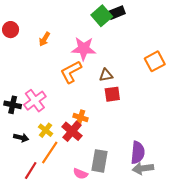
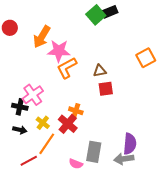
orange arrow: (44, 39) -> (42, 37), size x1.6
pink star: (84, 49) -> (59, 51), moved
black cross: (13, 105) -> (20, 107), moved
gray arrow: (143, 168) -> (124, 159), moved
red line: (31, 171) -> (29, 161), turned 30

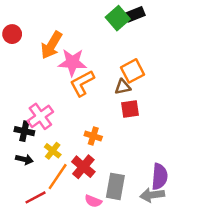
orange square: (146, 58) -> (133, 71), moved
red cross: (68, 124) -> (83, 167), moved

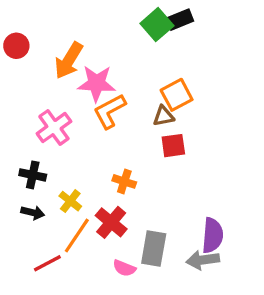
pink cross: (40, 116) -> (54, 128), moved

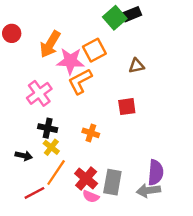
orange square: (177, 95) -> (94, 50), moved
brown triangle: (164, 116) -> (136, 66), moved
black cross: (33, 175) -> (48, 128), moved
red cross: (111, 222) -> (86, 178), moved

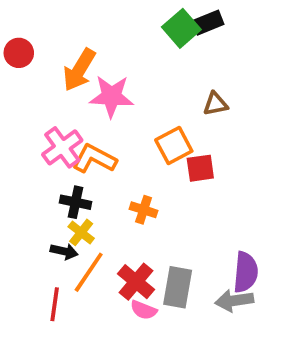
orange square: (94, 50) -> (174, 146), moved
orange L-shape: (80, 81) -> (94, 159), moved, turned 56
black arrow: (24, 156) -> (64, 251), moved
red line: (34, 193) -> (55, 304), turned -54

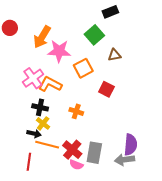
green square: (181, 28) -> (94, 35), moved
orange square: (174, 146) -> (83, 68), moved
red square: (200, 168) -> (106, 89), turned 35
orange line: (89, 272) -> (47, 145), turned 70

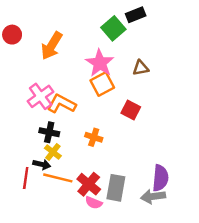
green square: (94, 35) -> (113, 28), moved
pink star: (59, 51) -> (100, 63), moved, turned 30
red line: (29, 162) -> (26, 178), moved

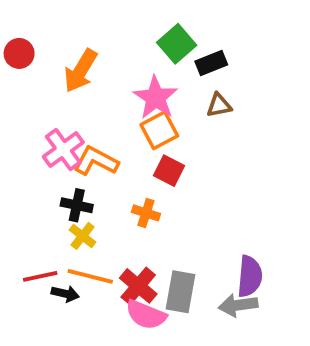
black rectangle: (136, 15) -> (211, 63), moved
red square: (131, 110) -> (169, 171), moved
black arrow: (42, 164) -> (65, 294), moved
red line: (26, 178) -> (40, 276), turned 70
pink semicircle: (94, 203) -> (146, 315), size x1.5

